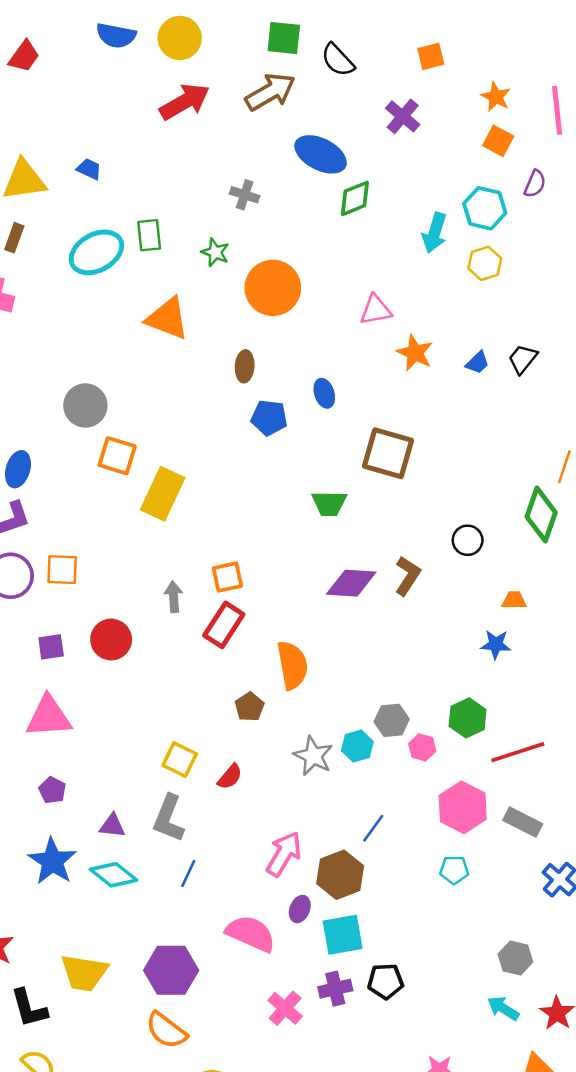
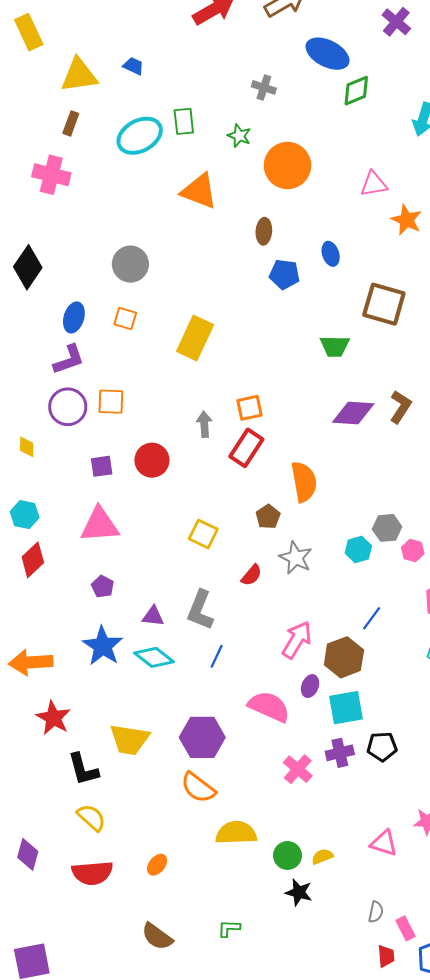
orange square: (117, 456) -> (125, 318), moved, size x0.7
gray star: (313, 756) -> (296, 558), moved
yellow square: (180, 760) -> (203, 534), moved

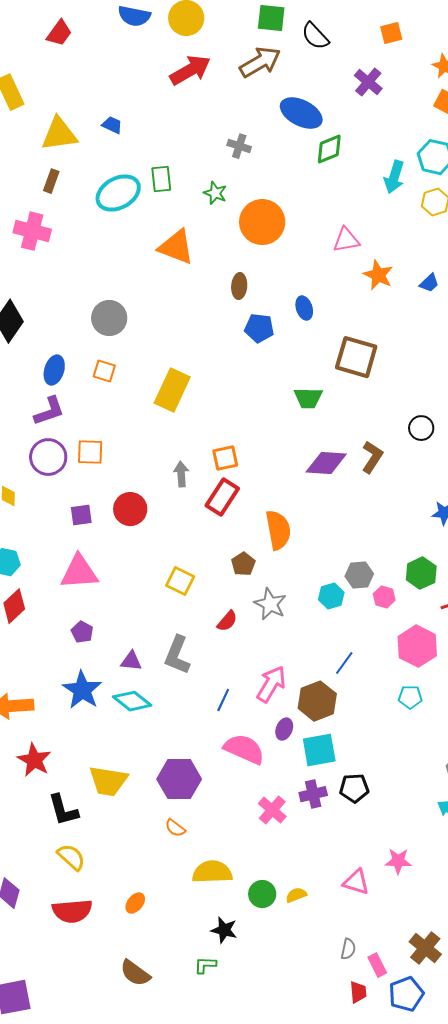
blue line: (217, 656) -> (223, 700), moved
orange semicircle: (198, 788) -> (175, 828), size x0.6
black star: (299, 892) -> (224, 930), moved

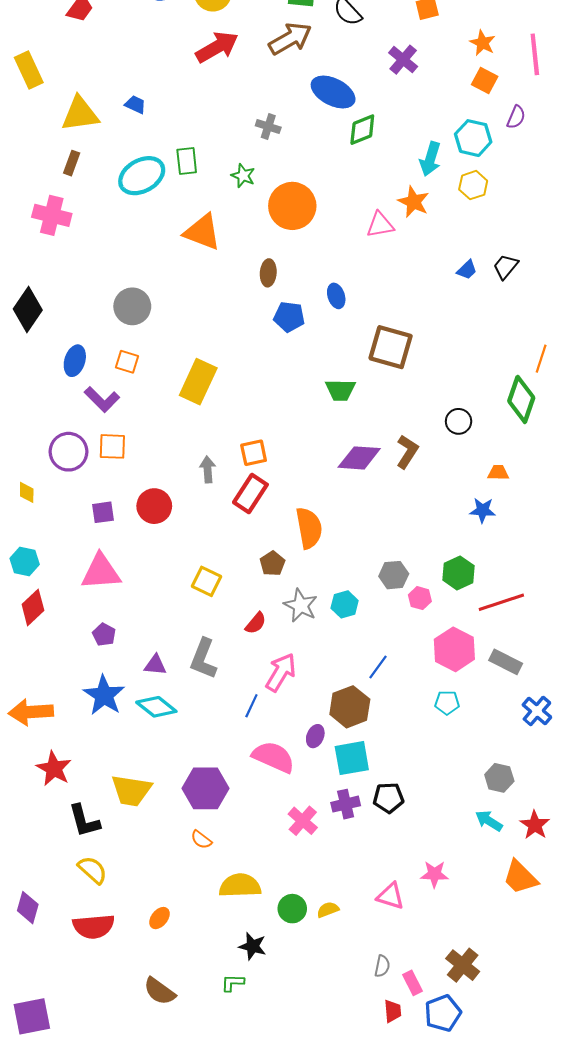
orange star: (378, 275) -> (414, 202), moved
purple L-shape: (49, 411) -> (102, 399), moved, turned 64
cyan hexagon: (331, 596) -> (345, 604), moved
pink arrow: (271, 684) -> (281, 672), moved

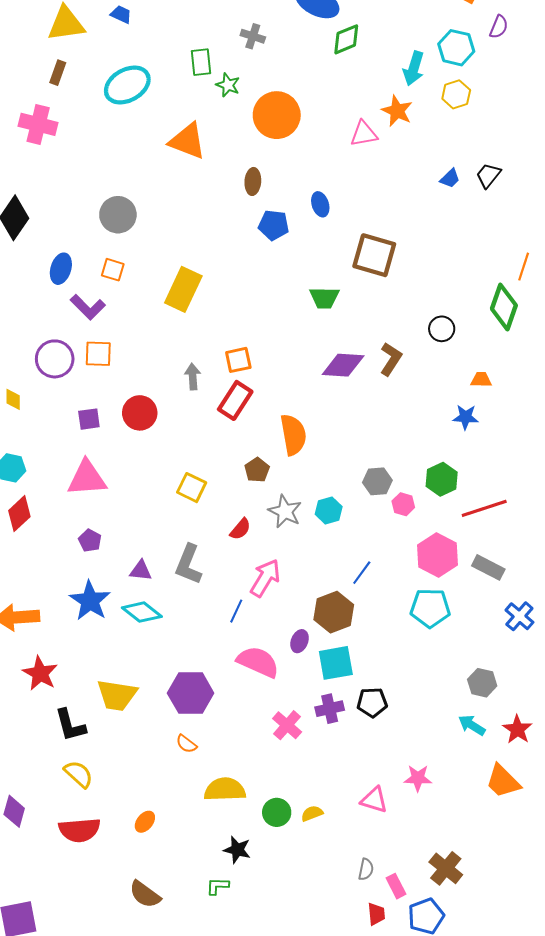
green rectangle: (187, 161) -> (201, 62), moved
cyan pentagon: (447, 703) -> (430, 608), size x1.6

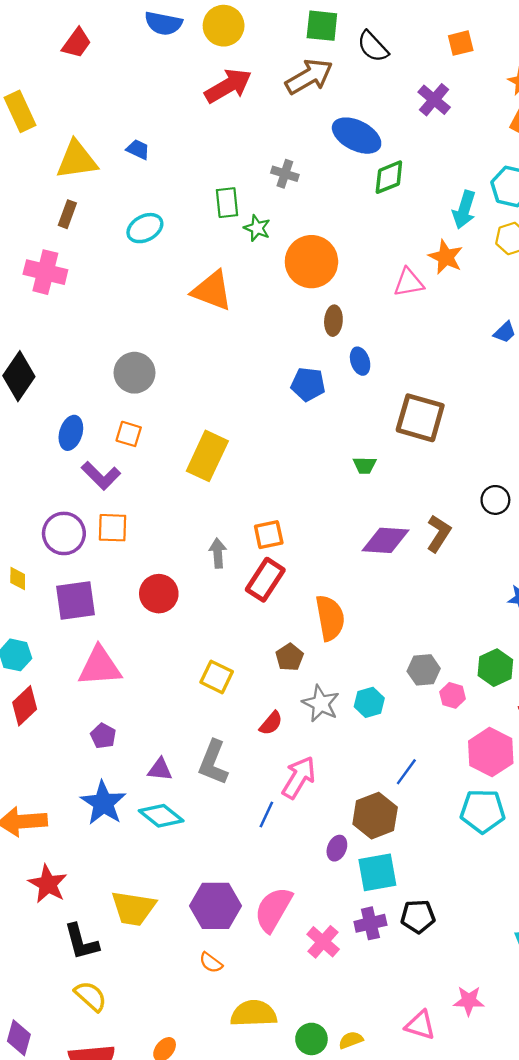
cyan ellipse: (127, 85) -> (145, 228), size x0.7
brown ellipse: (253, 181) -> (333, 321), moved
green trapezoid: (324, 298) -> (365, 465), size x0.7
purple square: (89, 419) -> (76, 601), moved, size x1.6
pink semicircle: (258, 662) -> (273, 909), moved, turned -84

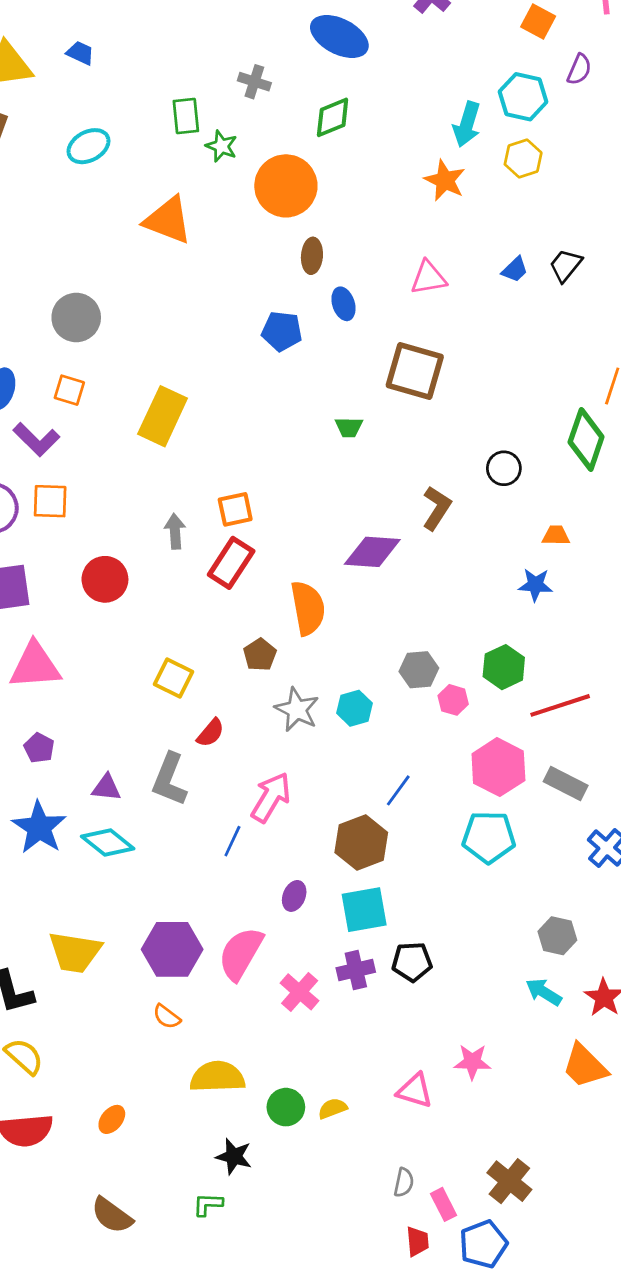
green diamond: (389, 177) -> (333, 117), moved
pink triangle: (409, 282) -> (428, 278), moved
purple diamond: (385, 540) -> (372, 552), moved
red semicircle: (271, 723) -> (211, 733), moved
purple ellipse: (337, 848) -> (294, 896), moved

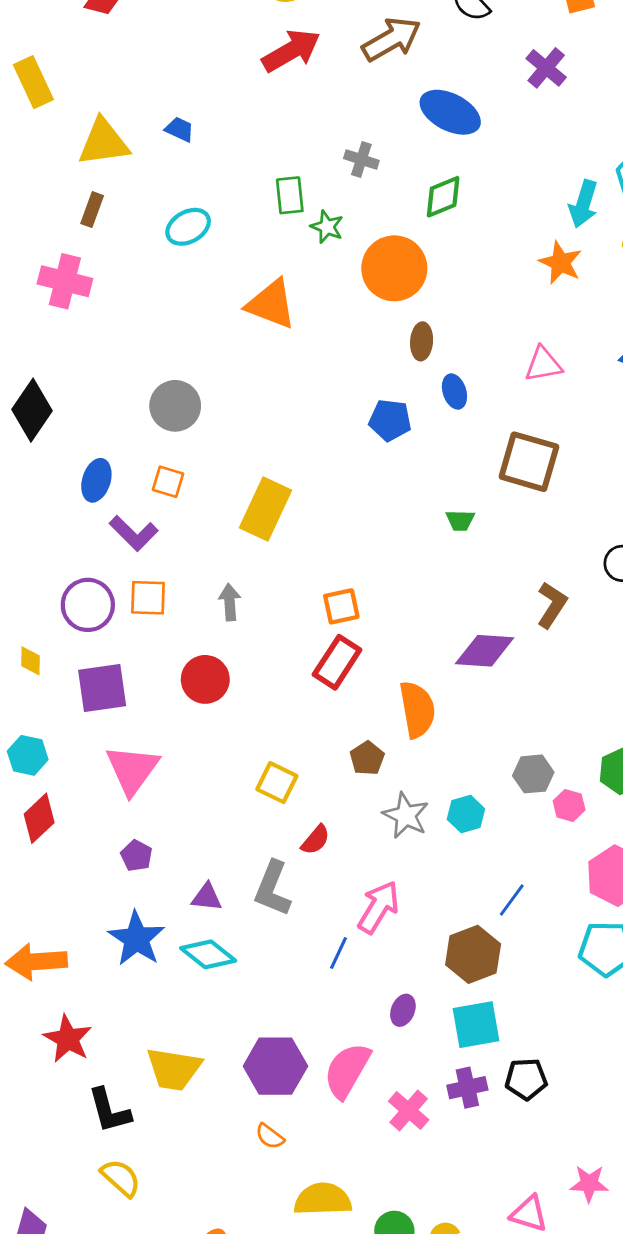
gray arrow: (175, 531) -> (230, 602), moved
pink triangle: (35, 666) -> (132, 770), turned -50

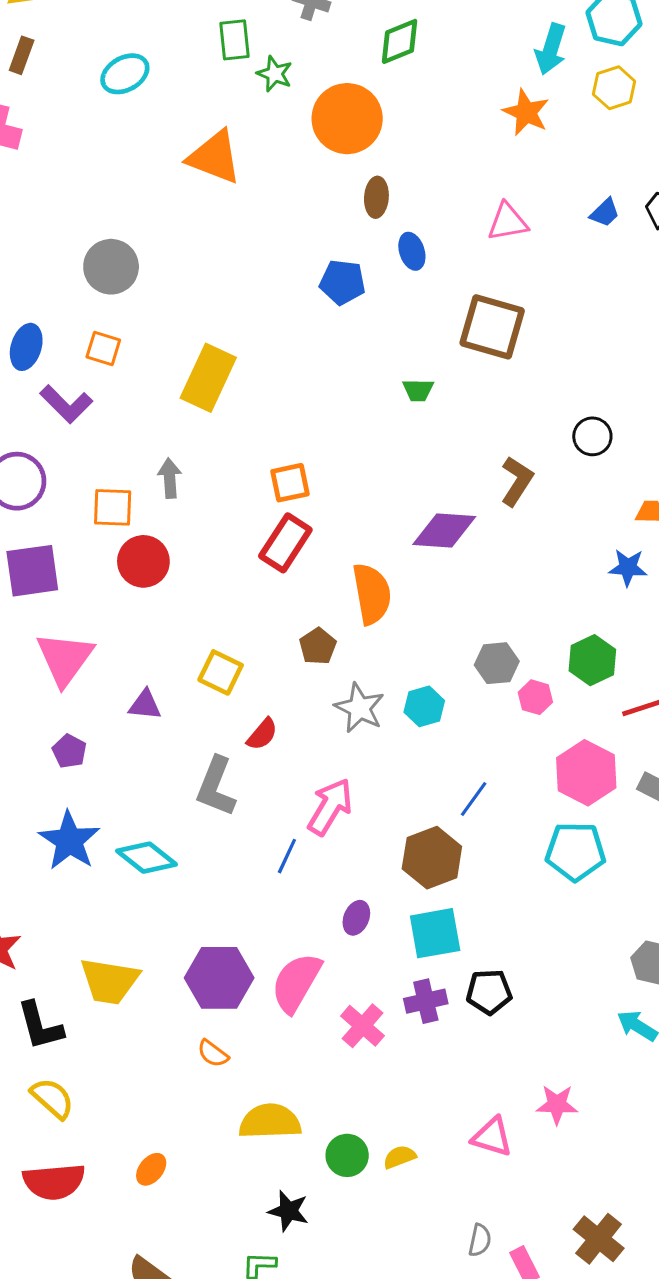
orange square: (148, 598) -> (113, 507), moved
purple triangle: (207, 897) -> (145, 705), moved

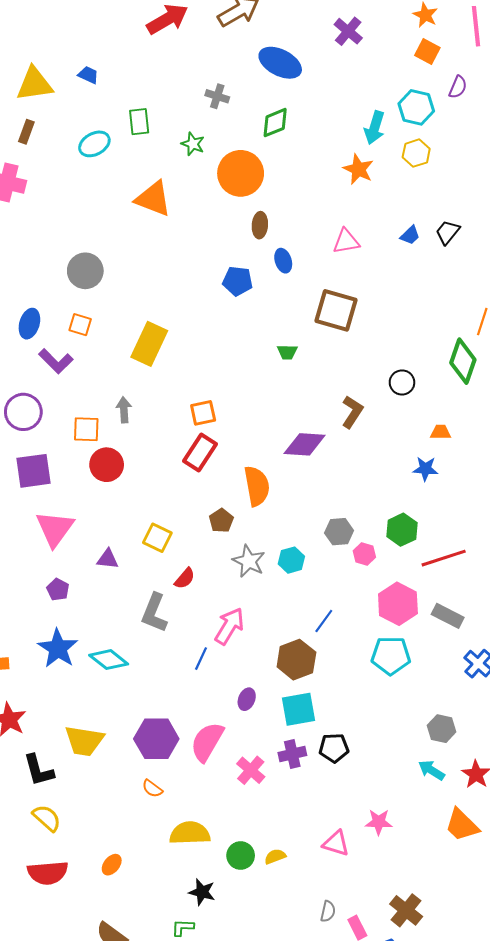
green rectangle: (234, 40) -> (139, 122), moved

